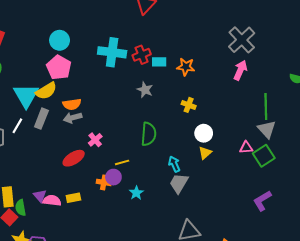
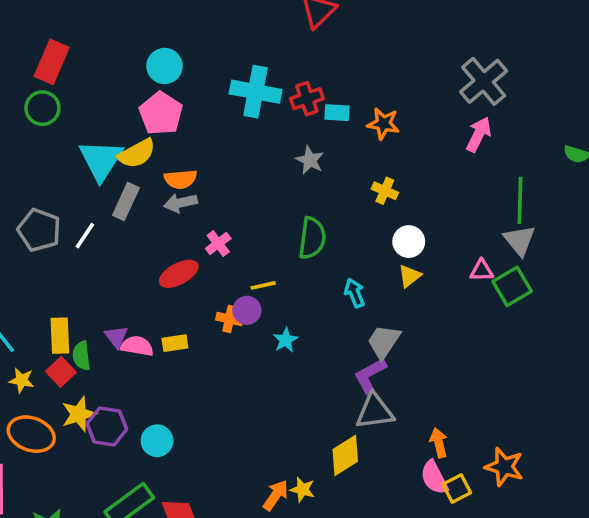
white line: (17, 126) -> (85, 236), moved
gray trapezoid: (179, 183) -> (384, 342), moved
purple L-shape: (262, 201) -> (370, 375), moved

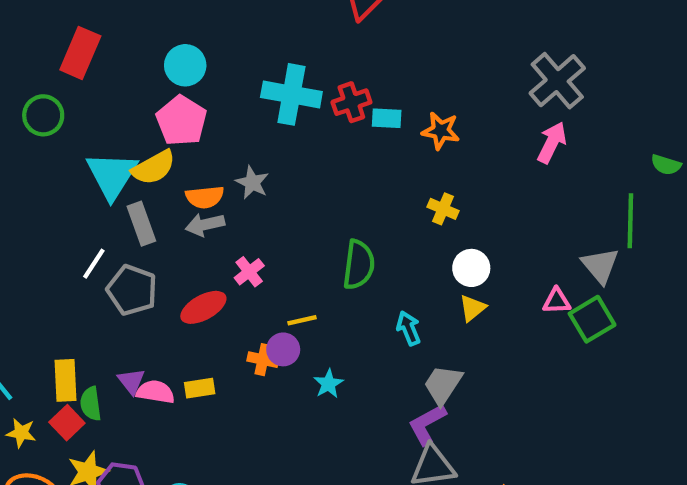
red rectangle: (52, 62) -> (80, 53), moved
gray star: (310, 160) -> (252, 183), moved
green line: (520, 200) -> (630, 221), moved
gray rectangle: (126, 202) -> (141, 224), turned -44
gray pentagon: (39, 230) -> (132, 290), moved

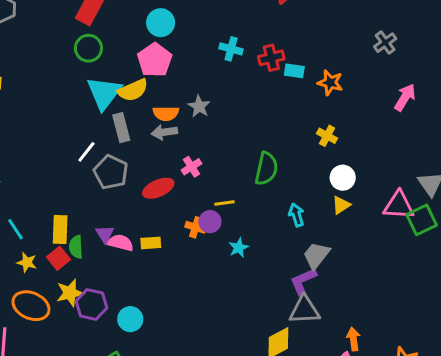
gray cross: (557, 81) -> (385, 43), moved, size x0.6
cyan cross: (291, 94) -> (231, 49), size x0.6
green circle: (43, 115) -> (88, 48), moved
pink triangle: (557, 301) -> (399, 205), size x1.6

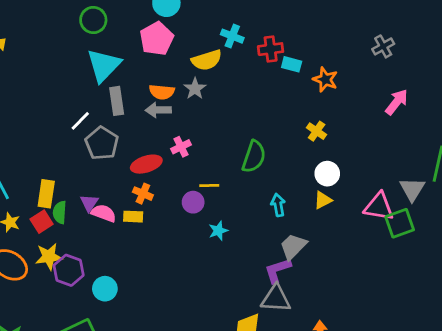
yellow semicircle: (133, 90) -> (207, 60), moved
orange cross: (196, 227) -> (143, 194), moved

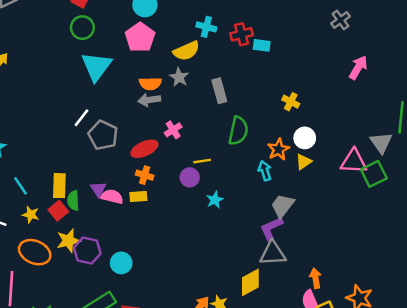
orange star: (325, 80) -> (278, 149), moved, turned 30
gray rectangle: (117, 101) -> (219, 91), moved

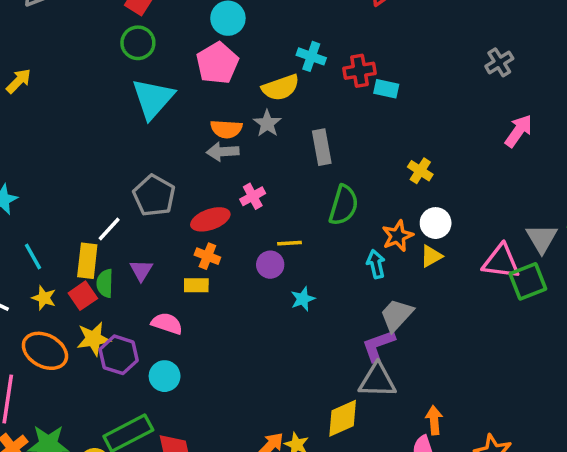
white line: (82, 118) -> (109, 229), moved
pink semicircle: (112, 197) -> (167, 323), moved

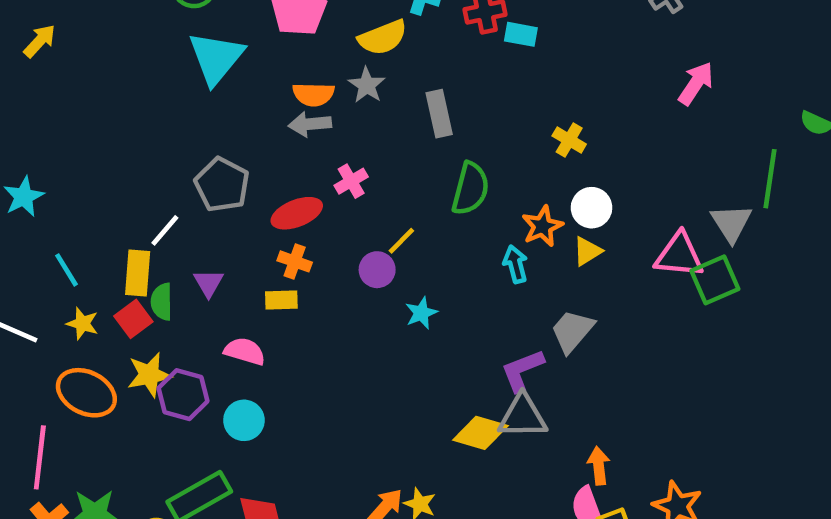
yellow line: (290, 243) -> (401, 241), turned -40
gray trapezoid: (397, 315) -> (572, 331), moved
yellow diamond: (343, 418) -> (480, 433), moved, turned 42

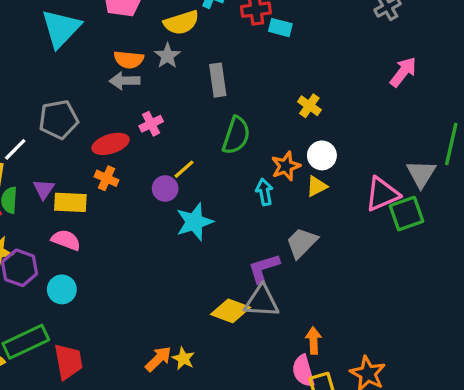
gray pentagon: (222, 185) -> (59, 119), turned 30
pink triangle: (679, 255) -> (382, 194), turned -33
yellow rectangle: (281, 300) -> (70, 202), moved, size x1.4
cyan star: (421, 313) -> (194, 222), size x1.6

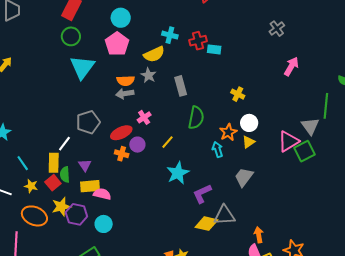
purple circle: (165, 189) -> (137, 145), moved
yellow rectangle: (70, 202) -> (90, 186), moved
purple L-shape: (264, 268) -> (202, 194), moved

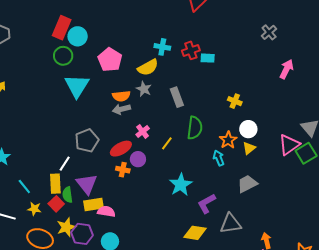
cyan circle: (121, 18) -> (78, 36), moved
yellow line: (167, 142) -> (167, 143), moved
purple triangle: (85, 165) -> (87, 184), size x1.6
gray trapezoid: (244, 177) -> (247, 184), turned 30
yellow diamond: (207, 224) -> (195, 233), moved

